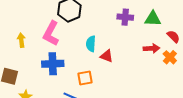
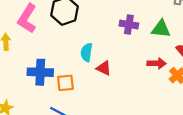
pink L-shape: (51, 33) -> (27, 19), moved
orange square: (85, 78) -> (65, 83), moved

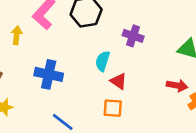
purple cross: (129, 25) -> (133, 36), moved
orange square: (65, 83) -> (113, 108), moved

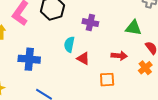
red arrow: (177, 86) -> (119, 56), moved
orange square: (113, 108) -> (107, 80), moved

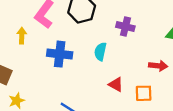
red triangle: (83, 58) -> (116, 84), moved
blue cross: (29, 59) -> (60, 54), moved

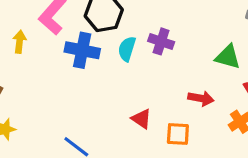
cyan semicircle: (100, 52) -> (127, 49), moved
blue cross: (60, 54) -> (82, 50), moved

